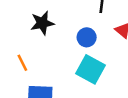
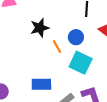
orange line: (22, 63) -> (57, 46), moved

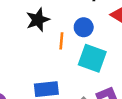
orange line: (57, 46) -> (61, 41), turned 40

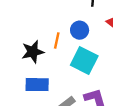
black star: (38, 20) -> (33, 52), moved

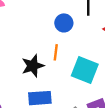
blue circle: (80, 30) -> (64, 23), moved

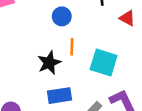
blue circle: (64, 23) -> (62, 16), moved

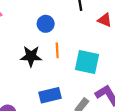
black star: (49, 63) -> (31, 56), moved, turned 30

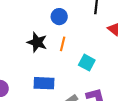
cyan square: (87, 62) -> (87, 63), size x0.7

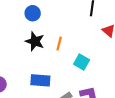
blue circle: (59, 17) -> (33, 13), moved

